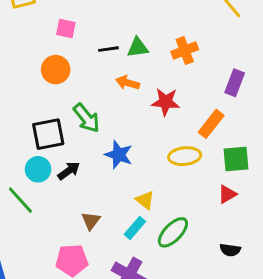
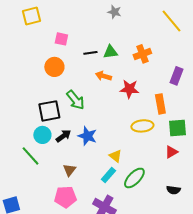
orange rectangle: (211, 124) -> (160, 104), turned -48
blue star: (119, 155) -> (87, 136), moved
brown triangle: (91, 221) -> (69, 170), moved

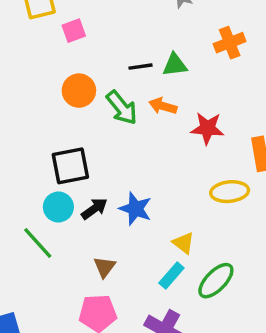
pink square: (61, 39) -> (74, 31), moved, turned -32
orange cross: (142, 54) -> (230, 43), moved
green arrow: (75, 100) -> (122, 108), moved

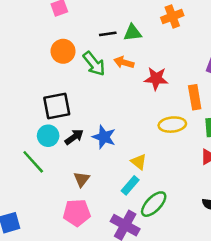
green ellipse: (216, 281) -> (154, 204), moved

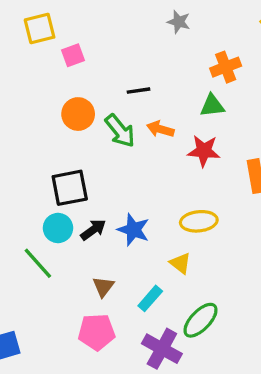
green triangle: (133, 33) -> (212, 106), moved
yellow ellipse: (172, 125) -> (199, 221), moved
cyan rectangle: (130, 185) -> (150, 298), moved

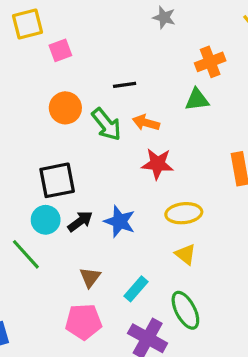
red star: (204, 151) -> (157, 164), moved
yellow triangle: (180, 263) -> (185, 254), moved
green ellipse: (200, 320) -> (185, 310), turned -72

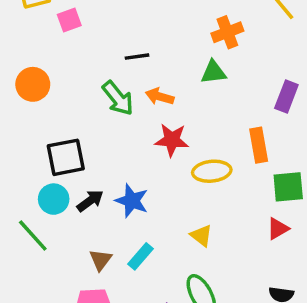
orange circle: (65, 108) -> (33, 84), moved
yellow ellipse: (184, 213) -> (212, 171), moved
cyan rectangle: (136, 289) -> (141, 256), moved

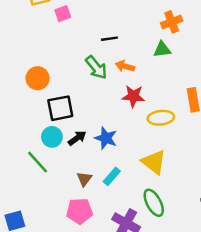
orange circle: (33, 84) -> (38, 78), moved
yellow triangle: (201, 236) -> (154, 162), size x1.6

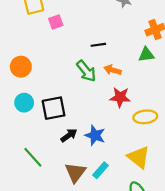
orange circle: (38, 78) -> (21, 67), moved
cyan circle: (52, 137) -> (24, 103), moved
brown triangle: (84, 179) -> (75, 172), size x1.5

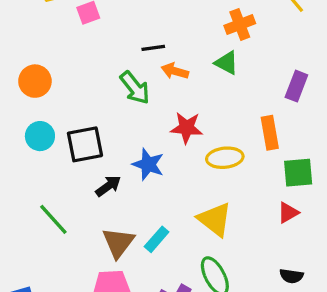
green triangle: (146, 55) -> (227, 63), turned 35
orange arrow: (112, 70) -> (175, 71), moved
blue star: (95, 135) -> (148, 164), moved

